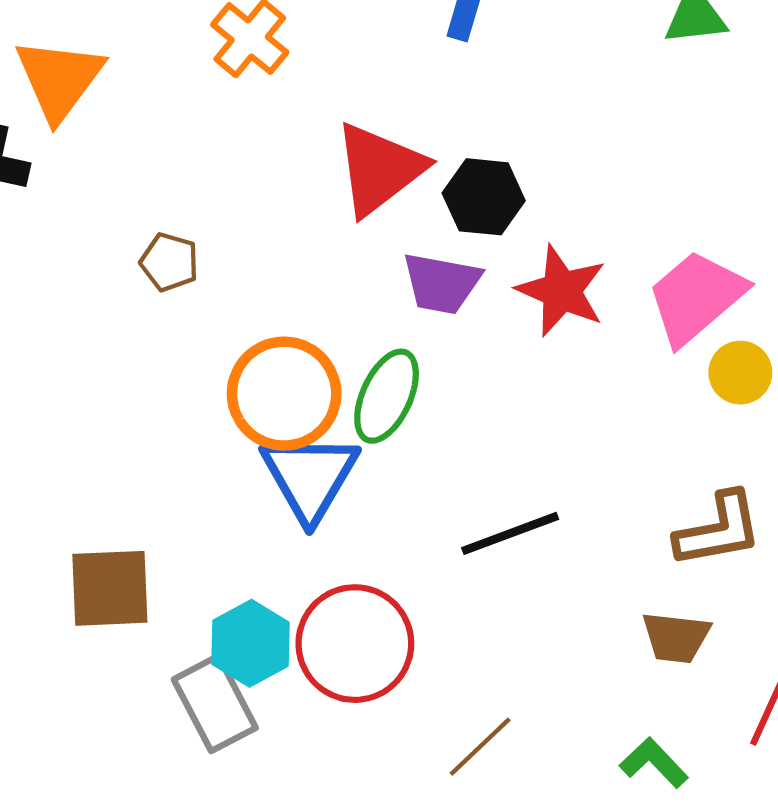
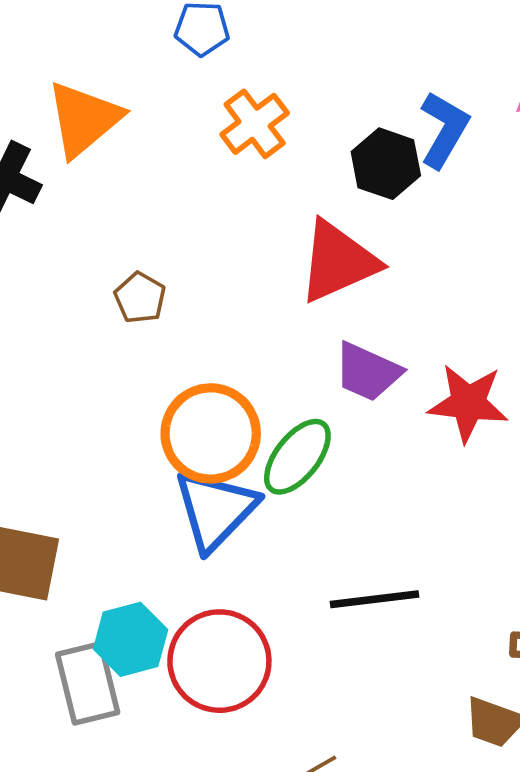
black hexagon: (484, 197) -> (386, 164), moved
red star: (561, 291) -> (468, 403), turned -30

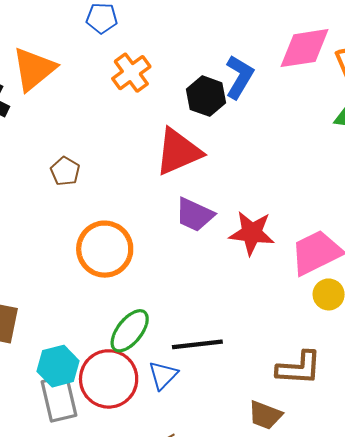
green ellipse: (297, 457) -> (130, 331), moved
blue triangle: (215, 510) -> (163, 375), moved, size x0.6
gray rectangle: (88, 683) -> (59, 399), moved

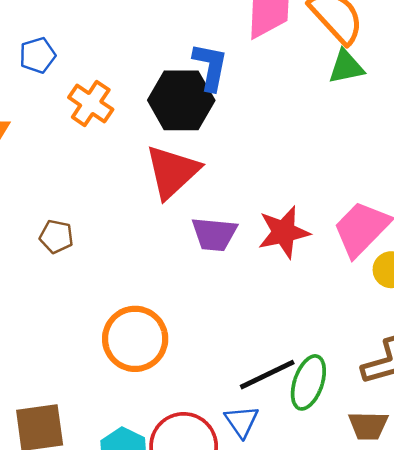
black hexagon: (206, 96) -> (181, 100), size x1.4
orange circle: (105, 249) -> (135, 339), moved
green ellipse: (130, 331) -> (308, 382), moved

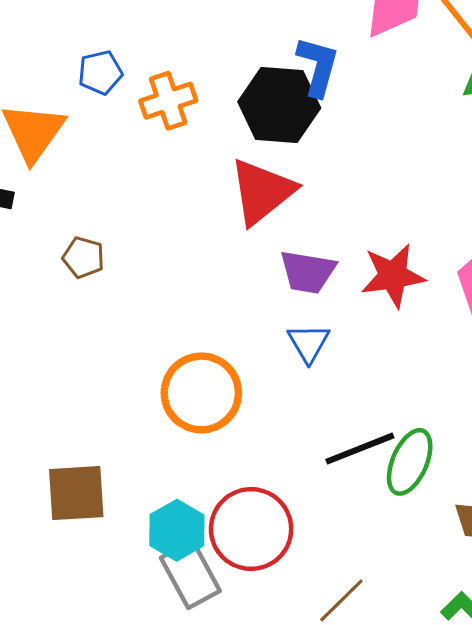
blue pentagon: (38, 55) -> (100, 73), moved
orange cross: (91, 103) -> (168, 101), turned 33
brown pentagon: (56, 237) -> (84, 258), moved
blue triangle: (242, 421) -> (309, 343), moved

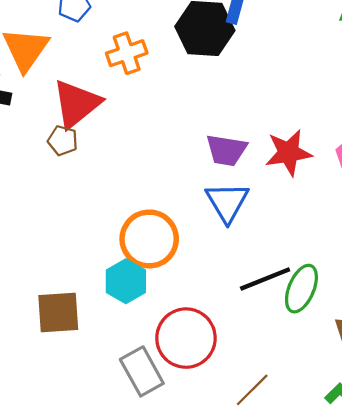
orange cross: (168, 101) -> (127, 53), moved
red triangle: (262, 192) -> (77, 104), moved
blue triangle: (309, 343) -> (227, 202), size x1.4
cyan hexagon: (177, 530) -> (126, 281), moved

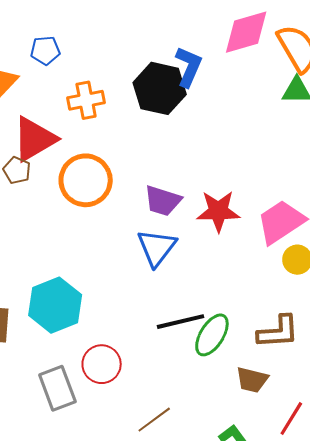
orange circle: (149, 239) -> (86, 180), moved
cyan hexagon: (126, 281) -> (55, 305), size x1.4
red circle: (186, 338) -> (102, 364), size x0.7

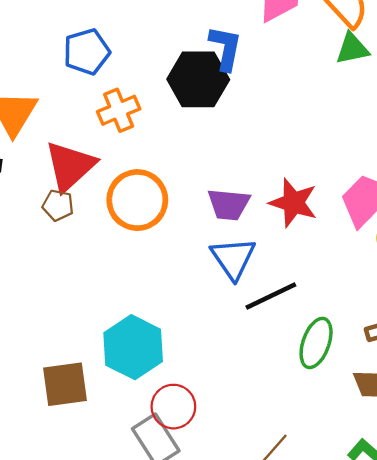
blue pentagon: (45, 50) -> (87, 52), moved, size x1.4
red star: (218, 211) -> (293, 203), turned 30
black line: (180, 322) -> (271, 296), moved
red circle: (102, 364) -> (173, 407), moved

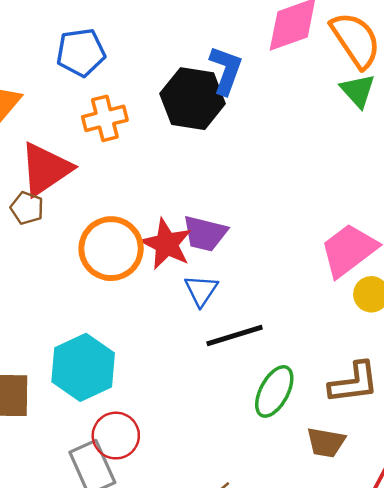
green triangle: (352, 49) -> (358, 91), turned 51
orange circle: (137, 200) -> (111, 249), moved
red star: (293, 203) -> (166, 244), moved
blue triangle: (233, 258) -> (201, 290), size x0.7

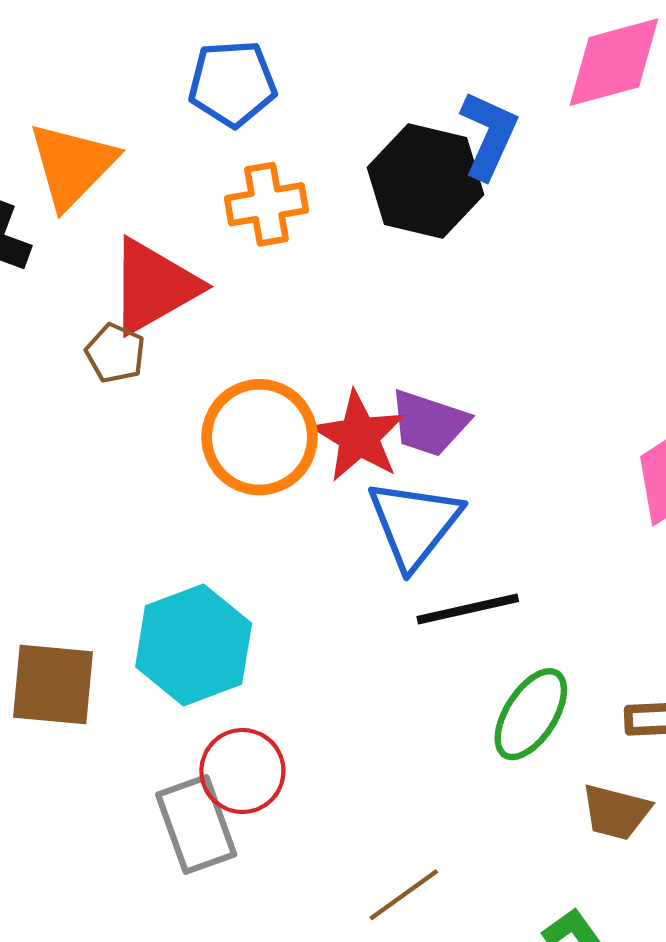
blue triangle: (201, 290) -> (414, 524), size x1.6

